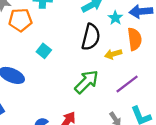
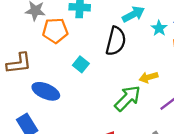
black semicircle: (91, 37) -> (116, 41), moved
yellow arrow: (113, 54) -> (149, 77), moved

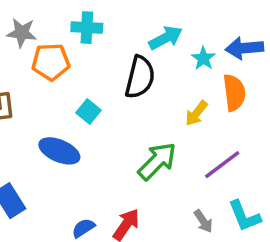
yellow arrow: (149, 77) -> (196, 113), moved, turned -36
blue ellipse: (46, 91) -> (59, 151), moved

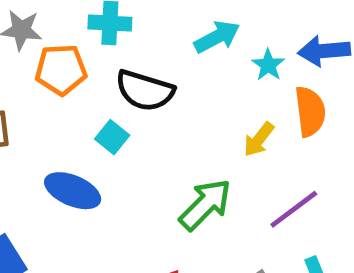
black semicircle: (140, 77) -> (145, 91), moved, turned 93

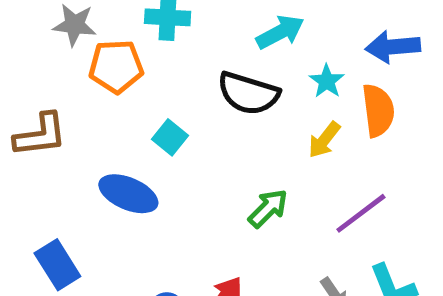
cyan star: (268, 65) -> (327, 81), moved
black semicircle: (145, 91) -> (248, 93), moved
green arrow: (205, 205) -> (268, 208), size x0.7

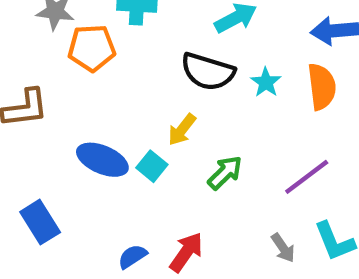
cyan star: (327, 81) -> (266, 82), moved
cyan square: (170, 137) -> (152, 166), moved
yellow arrow: (324, 140) -> (182, 130), moved

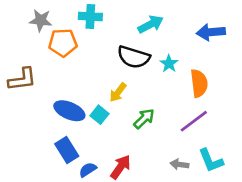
orange semicircle: (322, 87) -> (199, 83), moved
blue rectangle: (40, 222) -> (67, 150), moved
gray arrow: (283, 248) -> (179, 164), turned 132

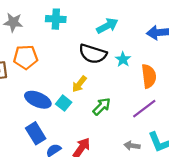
orange pentagon: (63, 43) -> (26, 57), moved

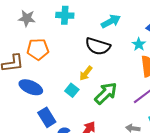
cyan star: (123, 59) -> (139, 44), moved
blue ellipse: (38, 100) -> (31, 87), moved
green arrow: (102, 106) -> (106, 93), size x1.4

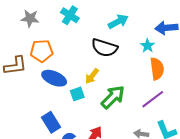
cyan cross: (65, 15) -> (70, 15), turned 30
blue ellipse: (31, 87) -> (54, 78), moved
cyan square: (72, 90) -> (77, 94), turned 32

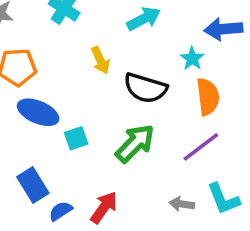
black semicircle: (105, 48) -> (145, 88), moved
yellow arrow: (92, 76) -> (100, 60), moved, turned -63

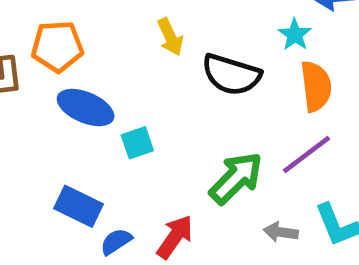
green arrow: (135, 143) -> (236, 178), moved
blue rectangle: (33, 185) -> (79, 206), turned -32

